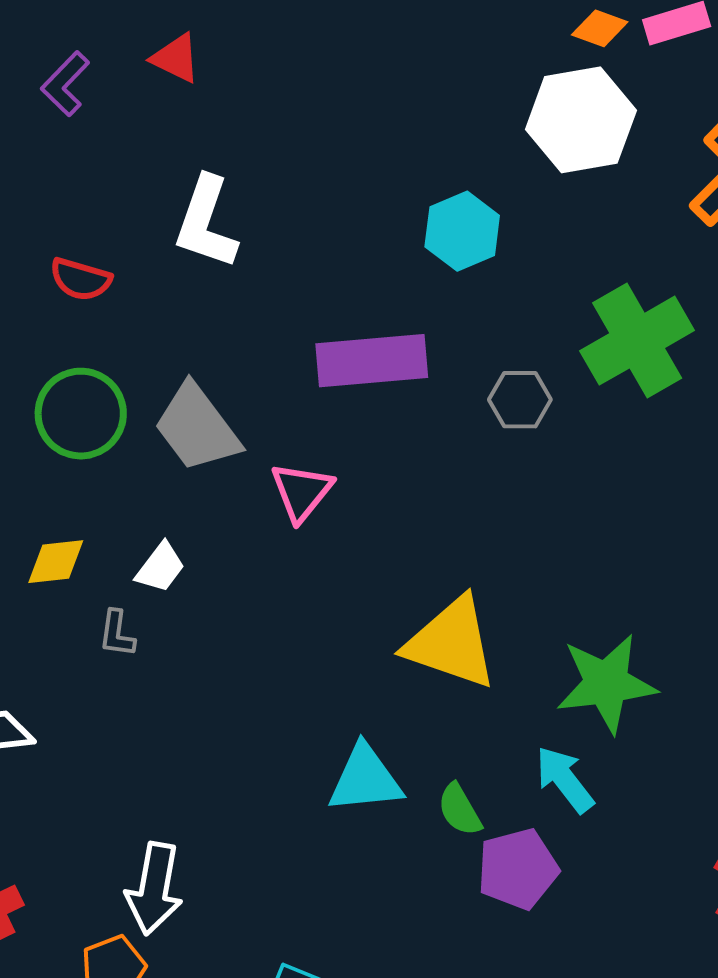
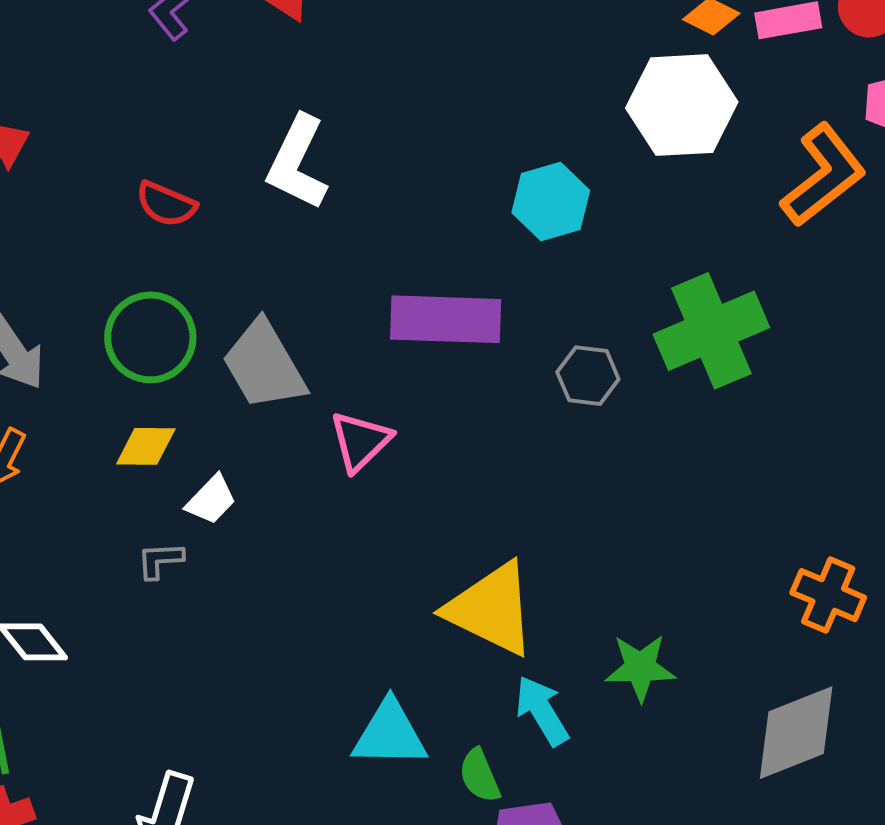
yellow diamond: (56, 562) -> (146, 446), moved
gray L-shape: (117, 634) -> (160, 560), turned 72
green star: (606, 683) -> (640, 668), size x0.7
cyan arrow: (565, 779) -> (542, 711), moved

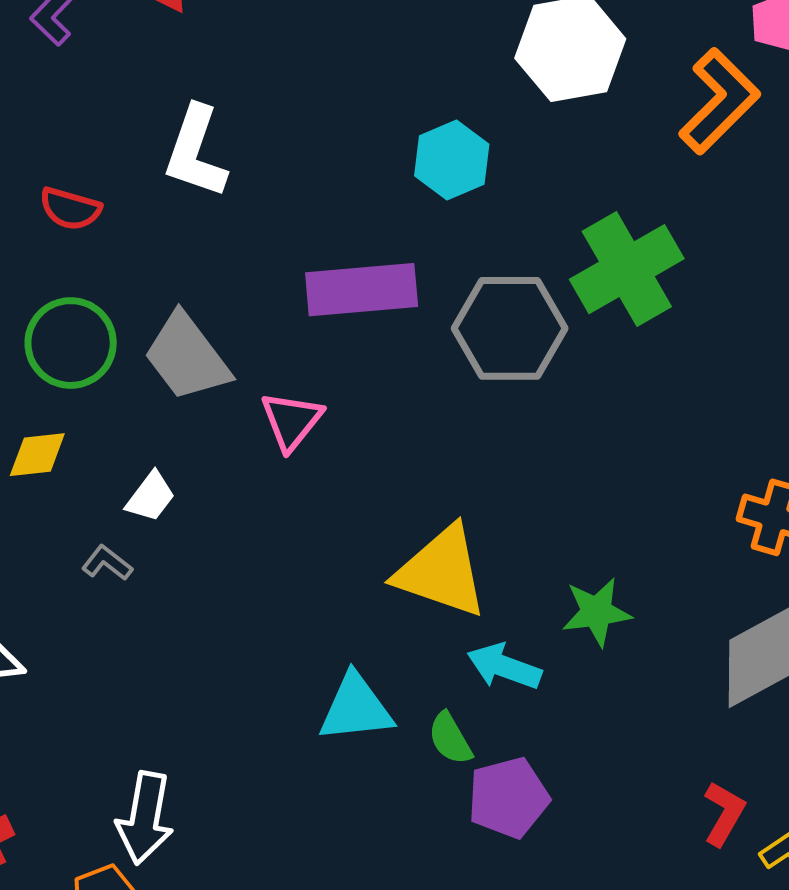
gray hexagon: (588, 376) -> (510, 328), size x1.8
yellow diamond: (146, 446) -> (37, 455), moved
gray L-shape: (160, 560) -> (107, 563), turned 48
cyan arrow: (542, 711) -> (504, 667), turned -32

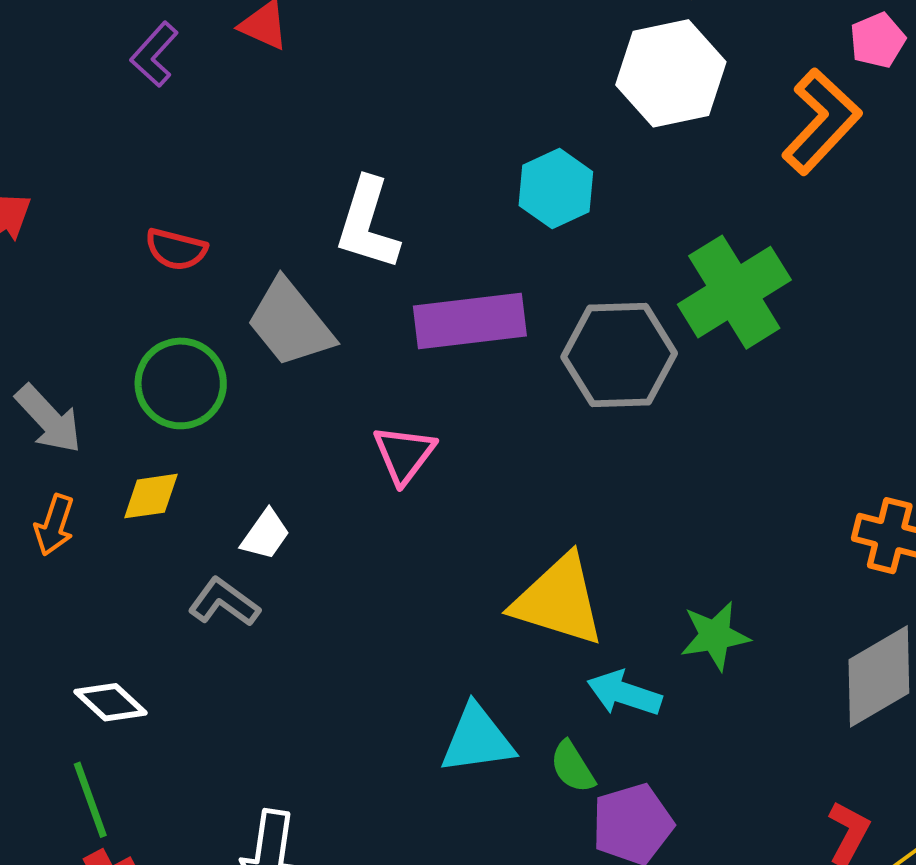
white L-shape: (196, 152) -> (368, 224), moved
gray trapezoid: (187, 357) -> (290, 323), moved
gray L-shape: (107, 563) -> (224, 602), size x1.4

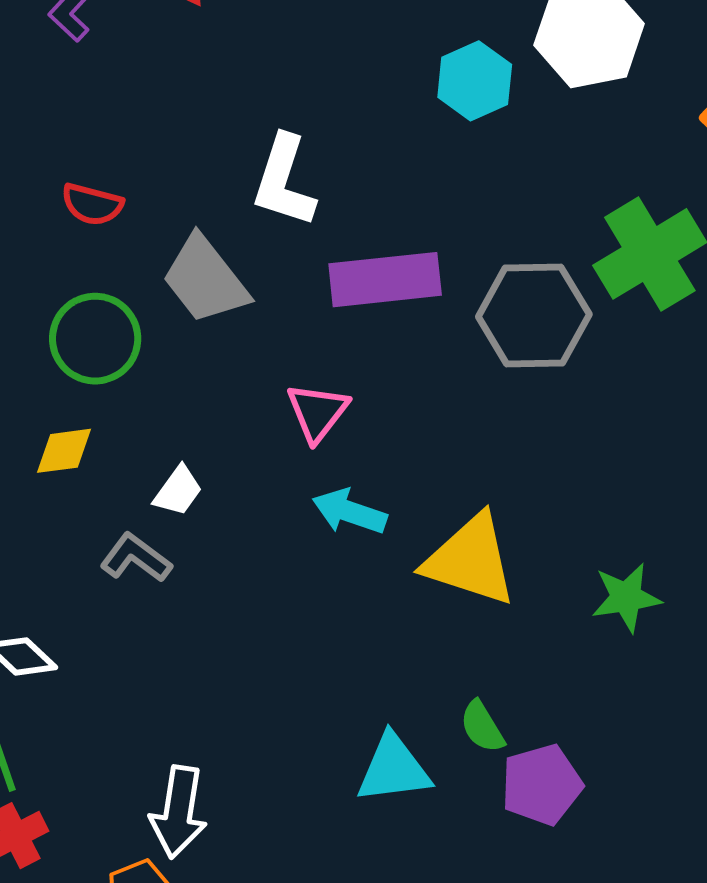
cyan hexagon: (556, 189) -> (475, 81), moved
cyan arrow: (624, 693) -> (350, 512), moved
cyan triangle: (477, 739) -> (394, 769), moved

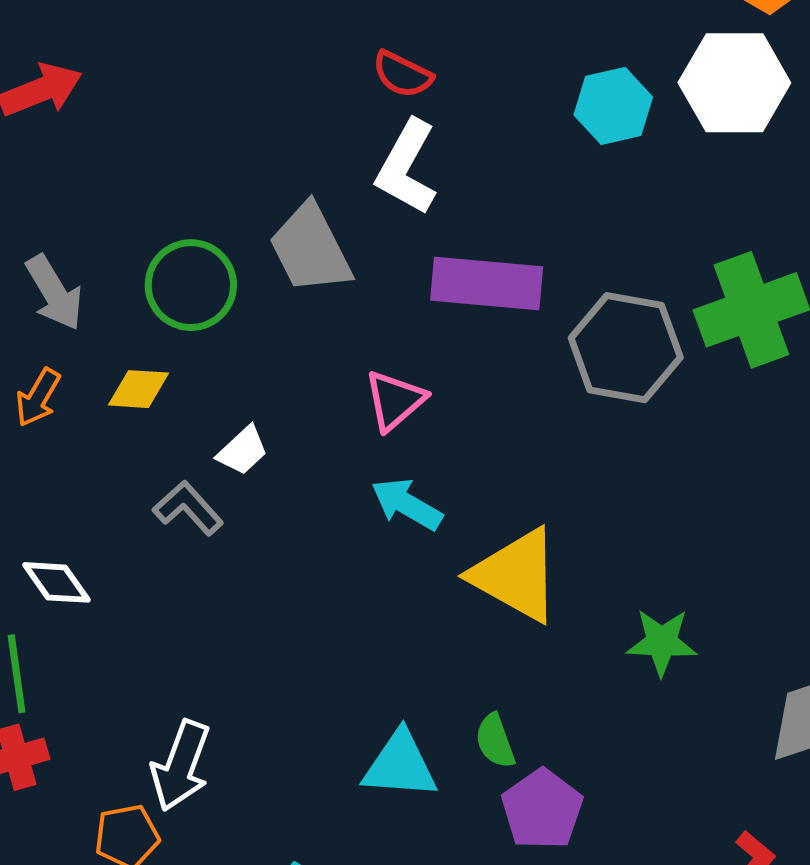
red semicircle: (92, 204) -> (402, 74), moved
purple pentagon: (542, 785) -> (542, 809), turned -30

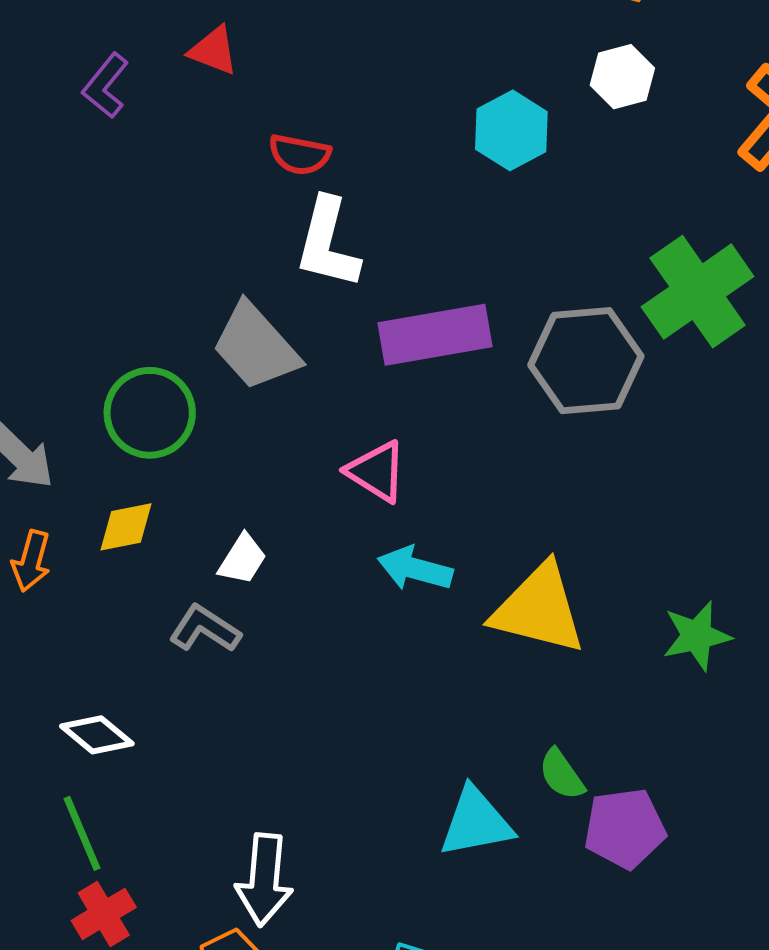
white hexagon: (734, 83) -> (622, 77), size x0.6
pink triangle: (395, 400) -> (376, 471), turned -32
purple pentagon: (542, 809) -> (625, 828), turned -30

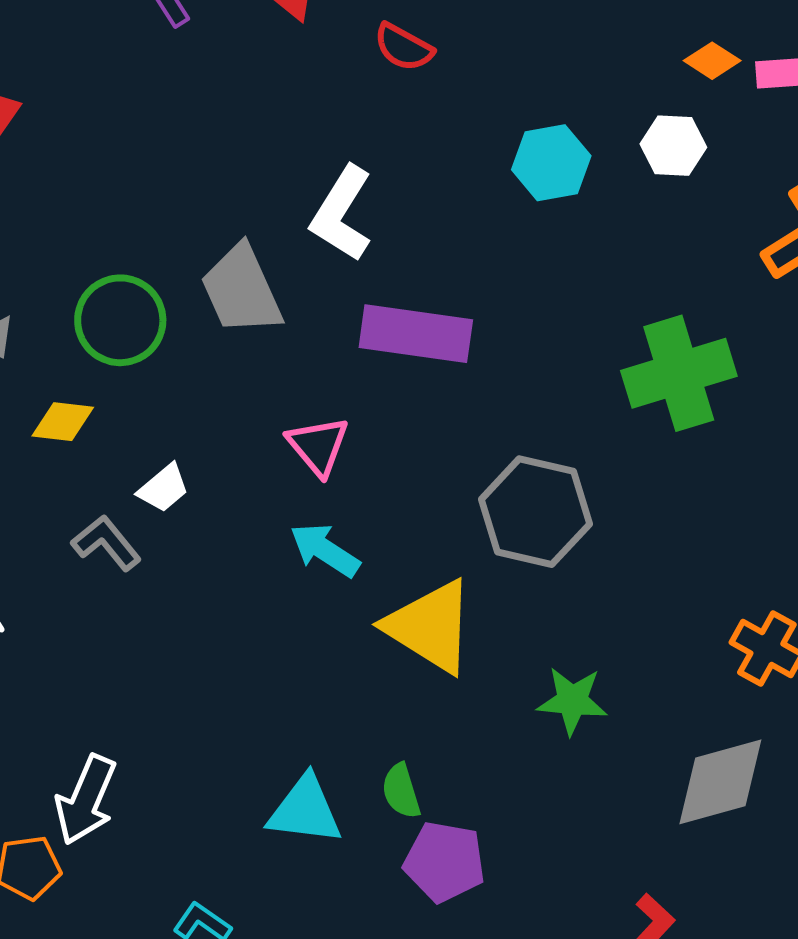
red semicircle: (300, 155) -> (403, 47), moved
gray hexagon: (586, 361) -> (535, 512), moved

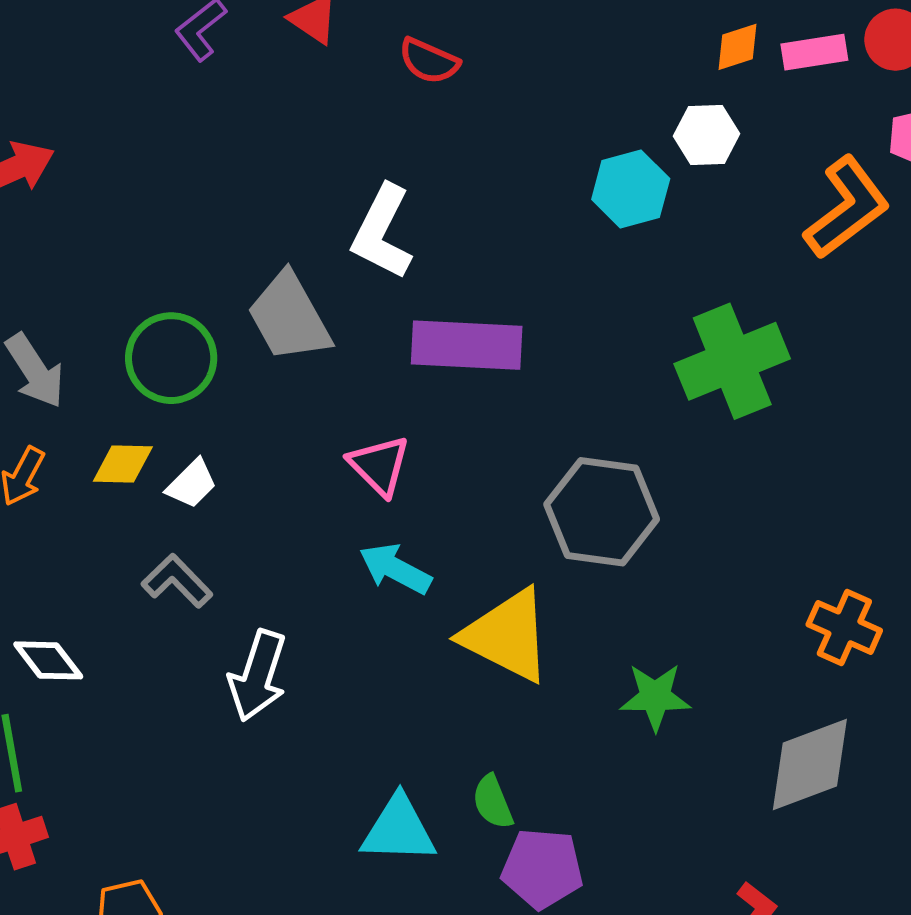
orange diamond: (712, 61) -> (738, 47), turned -46
cyan hexagon: (551, 163) -> (631, 189), moved
white trapezoid: (164, 488) -> (192, 484), moved
white arrow: (86, 800) -> (258, 676), moved

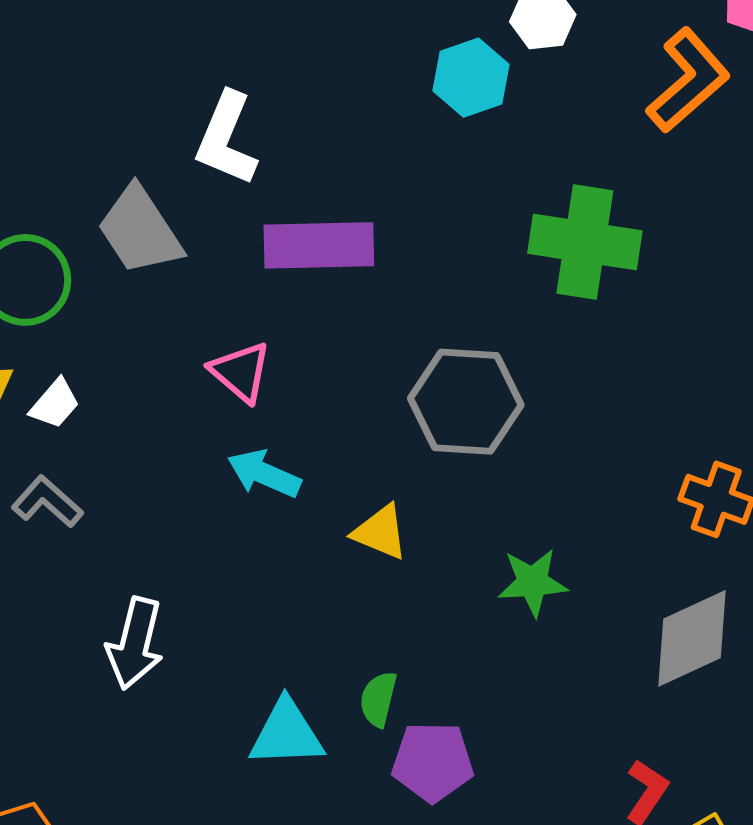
green cross: (732, 361) -> (585, 242), turned 35
yellow triangle: (507, 636) -> (380, 532), size x0.6
white arrow: (258, 676) -> (135, 643), moved
green semicircle: (493, 802) -> (378, 699), turned 40

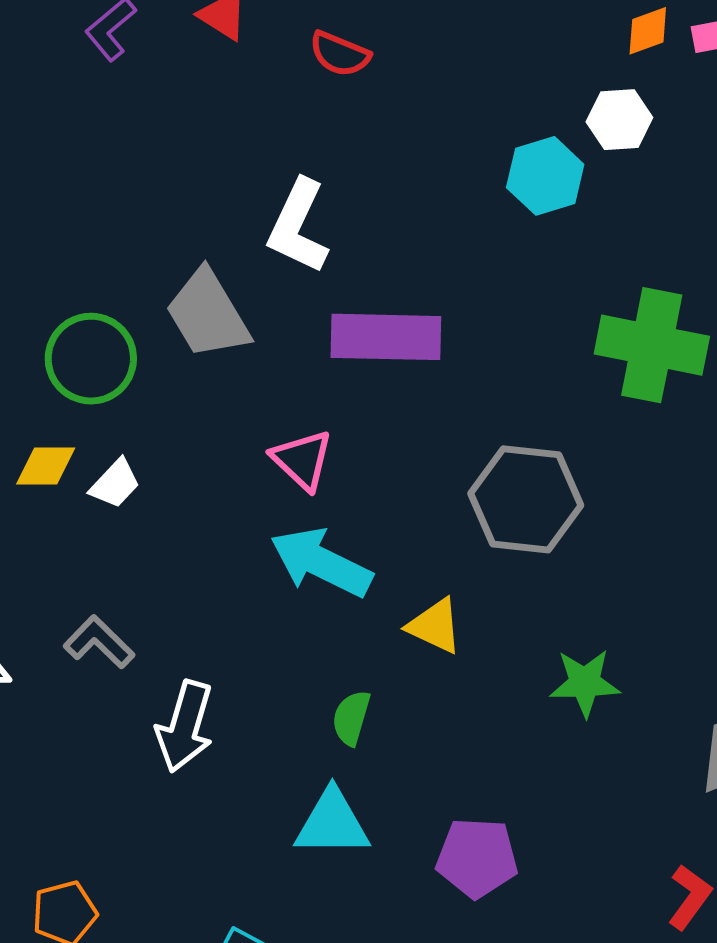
cyan arrow: (264, 474) -> (321, 563), size x1.4
gray L-shape: (47, 502) -> (99, 642), moved
green semicircle: (378, 699) -> (351, 718), moved

